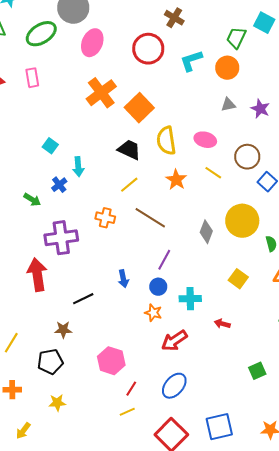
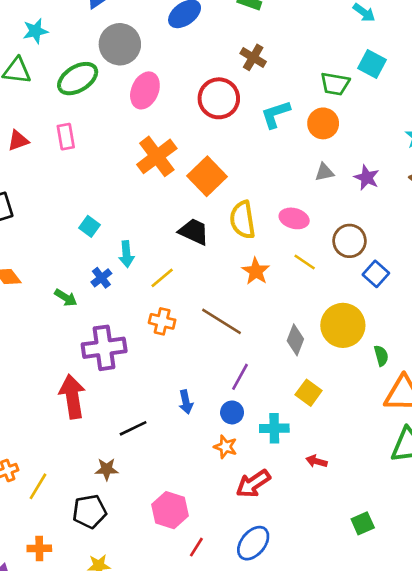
green trapezoid: (236, 38) -> (335, 84), turned -105
yellow line: (129, 185) -> (162, 278), moved
yellow square: (238, 279) -> (309, 393), moved

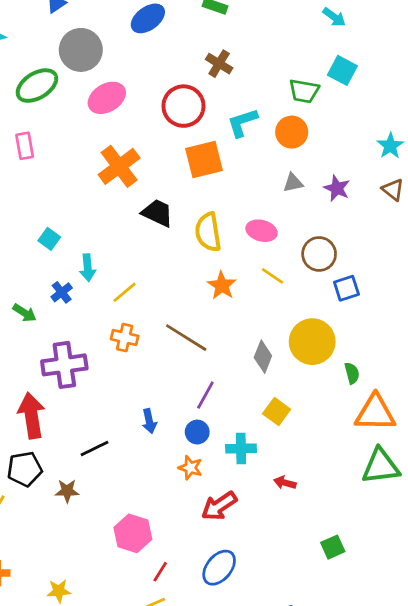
pink ellipse: (145, 90) -> (107, 98), turned 36
orange square: (207, 176) -> (204, 159), moved, turned 30
black trapezoid: (194, 232) -> (157, 213), moved
blue square: (376, 274) -> (346, 288), turned 30
black pentagon: (90, 511) -> (25, 469), moved

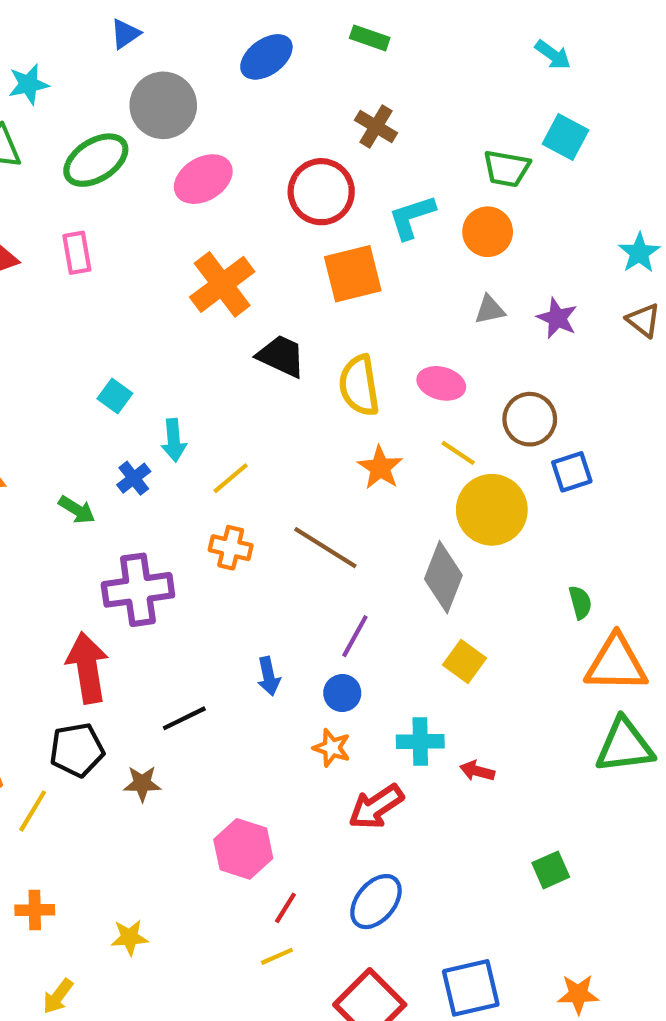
yellow circle: (312, 342) -> (492, 510), moved
gray diamond: (263, 357) -> (443, 577), size x1.4
cyan cross: (241, 448) -> (420, 741), moved

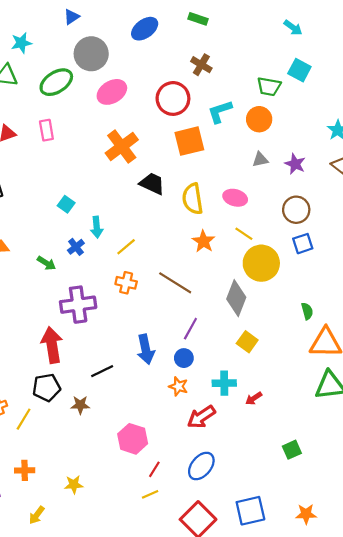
brown circle: (530, 419) -> (296, 210), moved
blue arrow: (269, 676) -> (146, 349), size x1.5
red arrow: (477, 771) -> (254, 398), turned -49

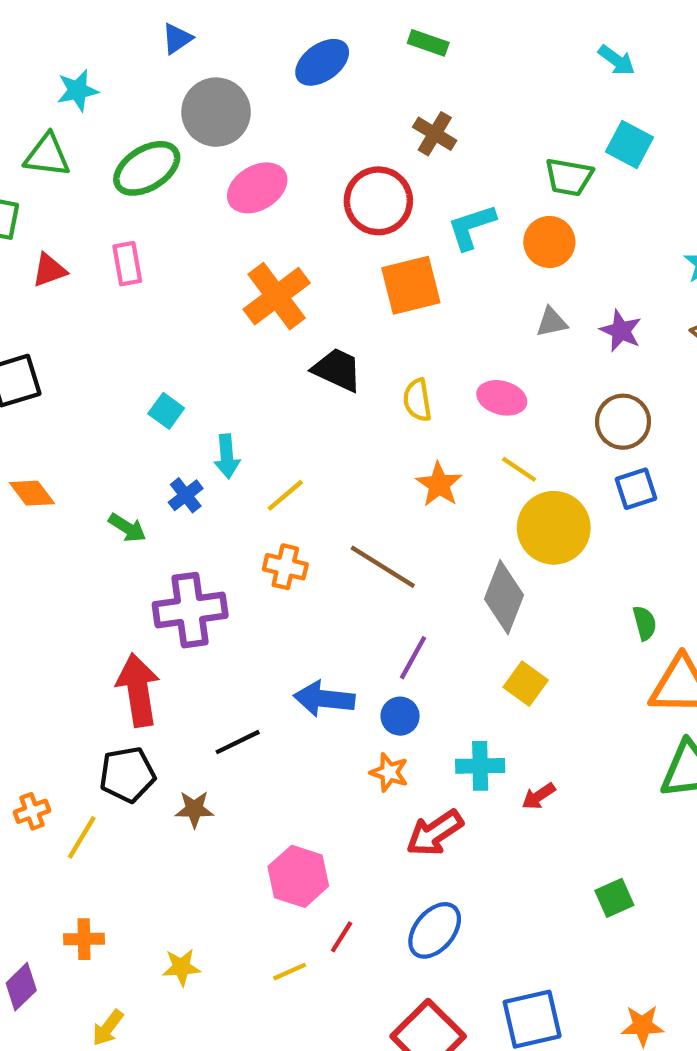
yellow semicircle: (193, 199) -> (417, 400), size x0.7
blue arrow: (146, 349) -> (324, 699), turned 108
yellow line: (150, 494) -> (290, 972), moved

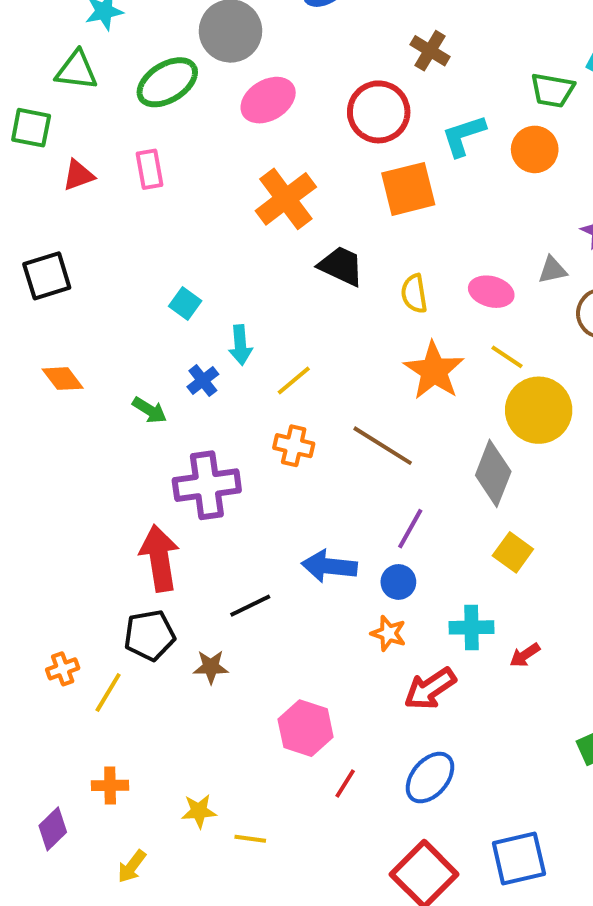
gray triangle: (552, 322) -> (552, 270), moved
orange star: (439, 484) -> (434, 371), size x1.4
yellow line: (290, 972) -> (250, 839), moved, turned 32

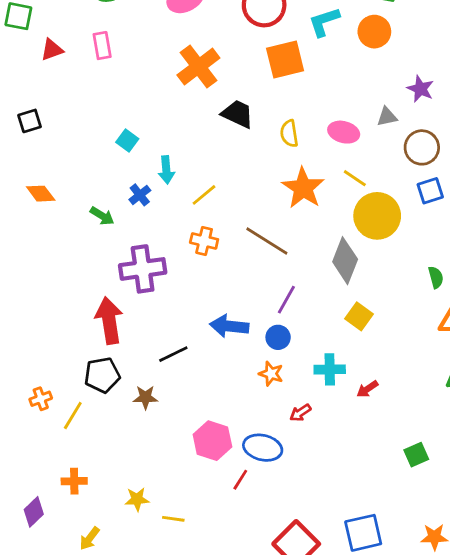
black square: (47, 276) -> (30, 121), size x0.7
red arrow: (430, 689) -> (300, 413), size x0.6
blue ellipse: (430, 778) -> (263, 448), moved, turned 63

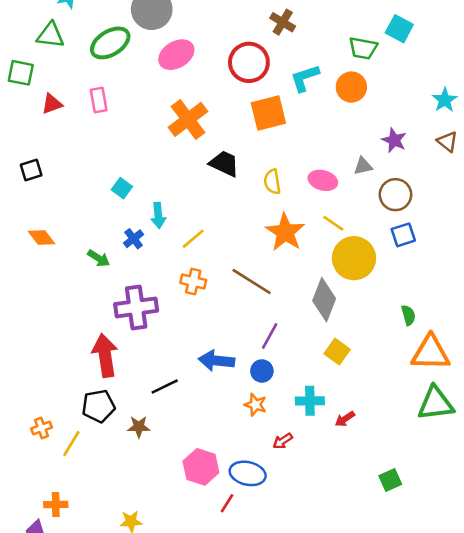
orange cross: (74, 481) -> (56, 505), moved

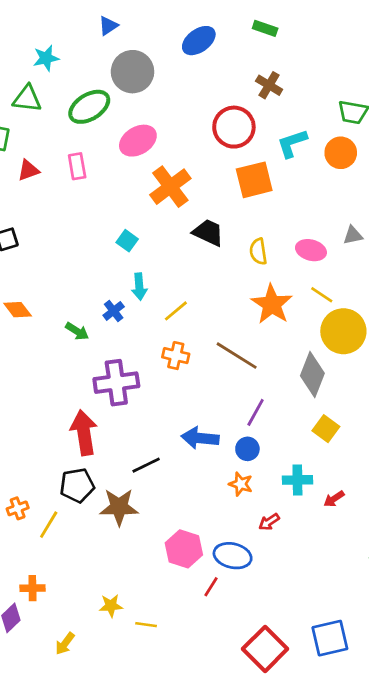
pink ellipse: (176, 55) -> (138, 141), moved
cyan square: (122, 188) -> (127, 241), moved
brown star: (139, 427) -> (119, 507), size x1.6

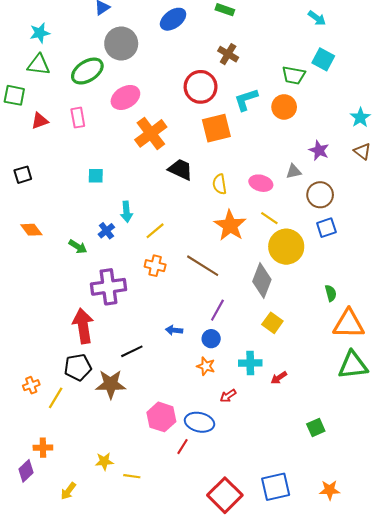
cyan star: (46, 58) -> (40, 33), moved
cyan square: (127, 241) -> (96, 176), moved, turned -35
blue arrow: (200, 438) -> (174, 330), size x0.6

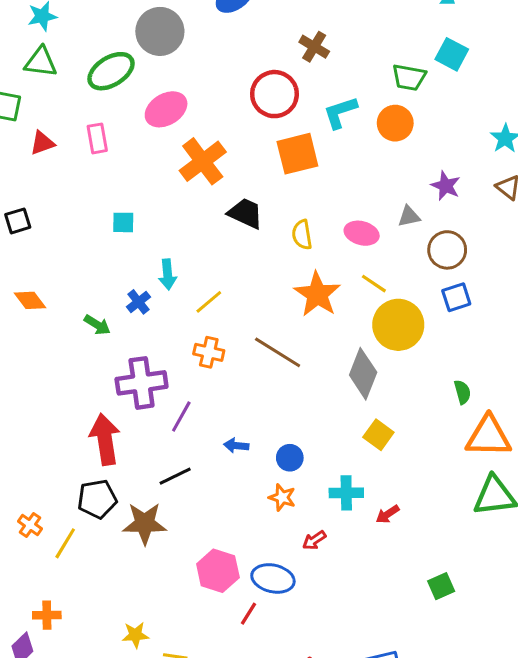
purple line: (217, 310) -> (181, 416), moved
orange cross: (31, 385) -> (30, 525), turned -35

